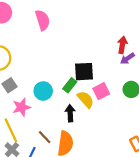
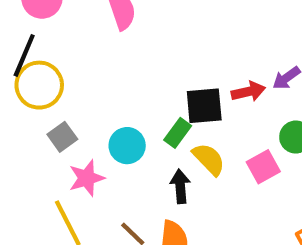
red arrow: (122, 45) -> (248, 92), moved, turned 70
pink square: (101, 91) -> (263, 167), moved

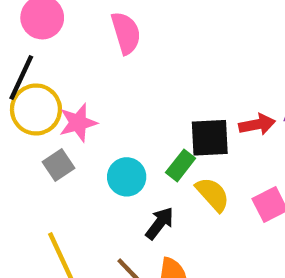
pink star: (87, 178) -> (78, 123), moved
black arrow: (180, 186) -> (160, 223), moved, turned 40

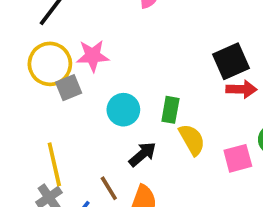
yellow circle: (36, 109) -> (50, 64), moved
black square: (210, 138) -> (231, 61), moved, turned -33
green rectangle: (181, 165) -> (170, 110), turned -40

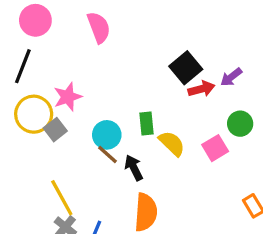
black arrow: (143, 154) -> (134, 168), turned -60
brown line: (109, 188) -> (108, 154), moved

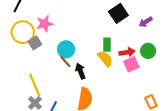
red arrow: (201, 89) -> (127, 52), moved
green rectangle: (146, 123) -> (107, 45), moved

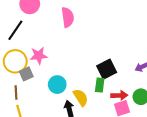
black square: (118, 13) -> (107, 69), moved
yellow semicircle: (105, 59) -> (81, 97), moved
brown line: (65, 61) -> (16, 92), moved, turned 32

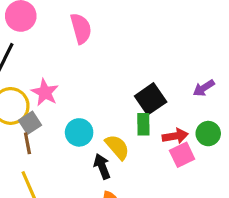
pink star: (39, 56) -> (45, 92), turned -30
brown line: (16, 92) -> (27, 143), moved

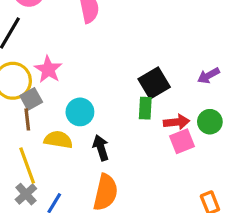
yellow semicircle: (117, 147) -> (58, 140), moved, turned -44

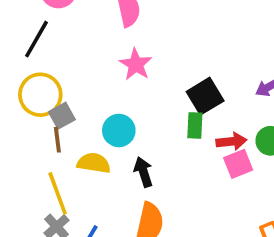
pink star: (48, 69) -> (136, 64), moved

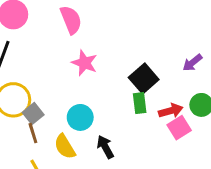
yellow semicircle: (94, 163) -> (65, 147), turned -120

